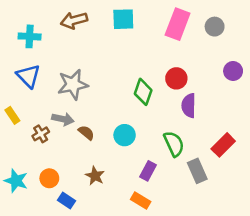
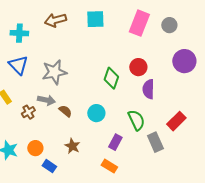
purple circle: (233, 71) -> (184, 61), size x1.5

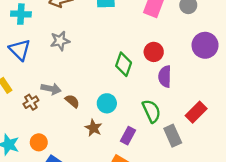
gray star: (54, 72) -> (60, 41), moved, size x0.7
brown star: (72, 146) -> (93, 128), moved

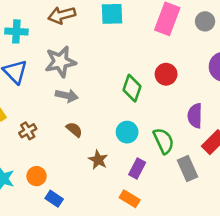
gray star: (60, 41) -> (60, 62), size x1.4
purple semicircle: (165, 77) -> (195, 116), moved
gray arrow: (51, 89) -> (67, 96), moved
cyan circle: (107, 103) -> (127, 132), moved

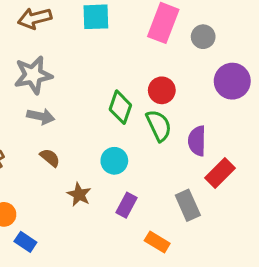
gray circle: (205, 21) -> (203, 37), moved
green semicircle: (164, 141) -> (159, 126), moved
orange rectangle: (130, 199) -> (157, 242), moved

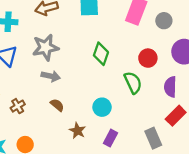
red circle: (162, 90) -> (148, 58), moved
green diamond: (120, 107) -> (101, 54), moved
purple semicircle: (197, 141) -> (170, 87), moved

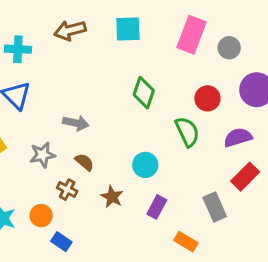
gray star: (45, 47) -> (43, 155), moved, size x0.7
purple semicircle: (170, 87) -> (238, 137), turned 72
brown cross: (18, 106) -> (67, 190), moved, turned -32

